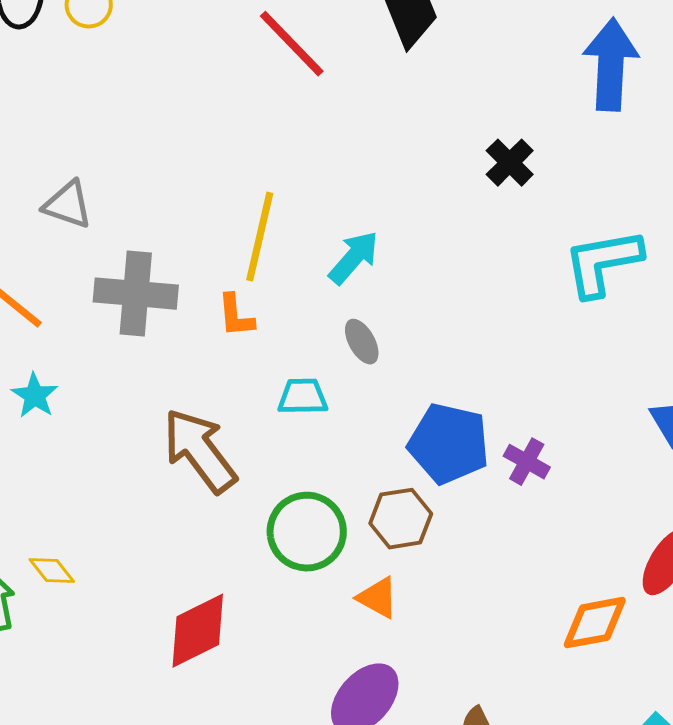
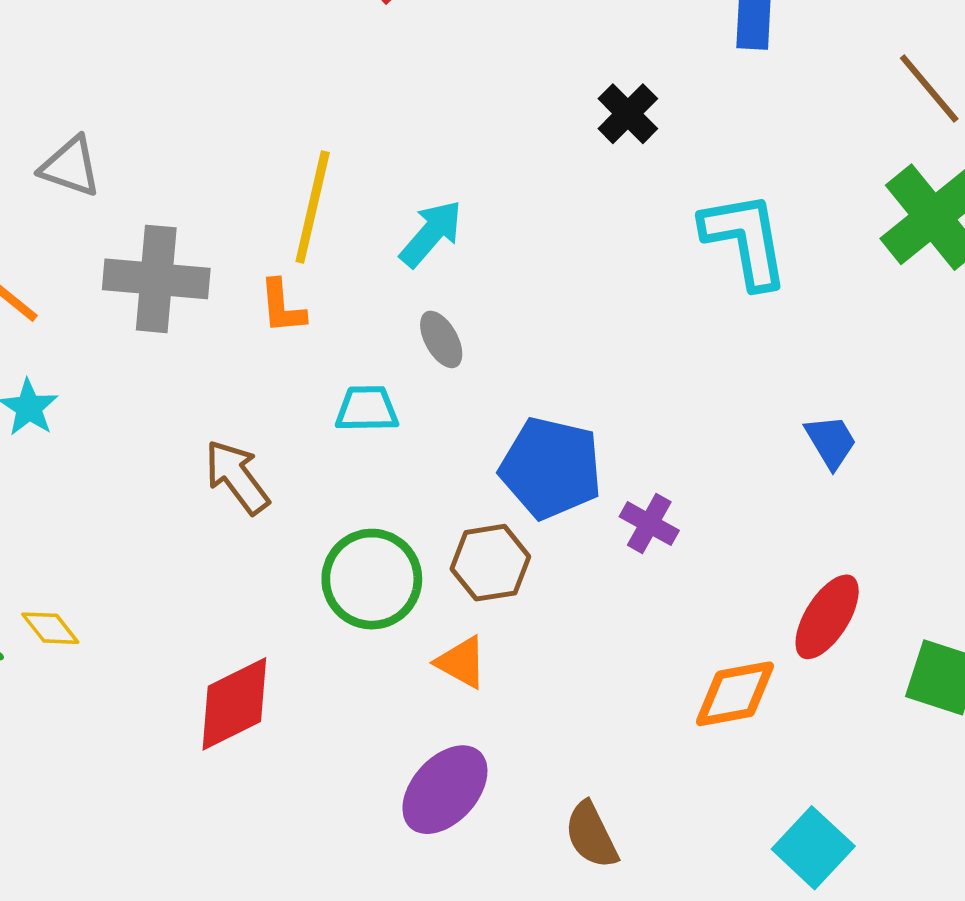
cyan L-shape: (603, 263) -> (745, 240), turned 90
brown arrow: (200, 451) -> (237, 477), size x0.7
purple cross: (527, 462) -> (649, 524), moved

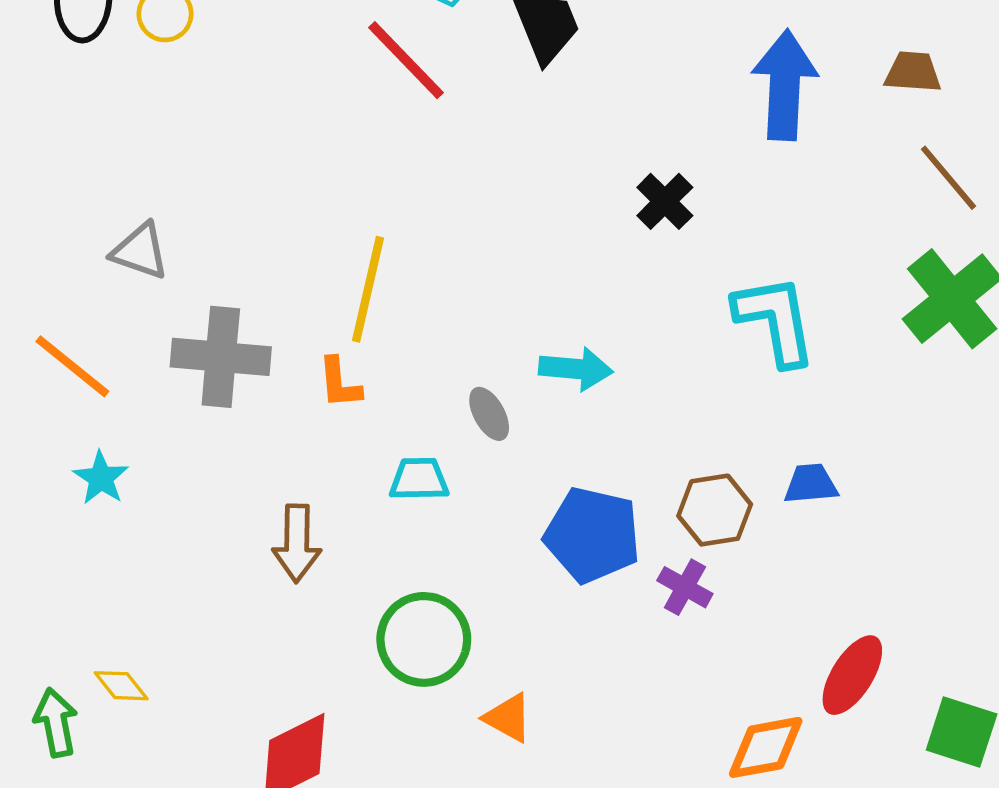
cyan arrow: (431, 234) -> (576, 369), moved, turned 54
blue trapezoid: (831, 442) -> (811, 484), moved, turned -64
brown arrow: (237, 477) -> (297, 543), turned -142
brown hexagon: (490, 563) -> (715, 510), moved

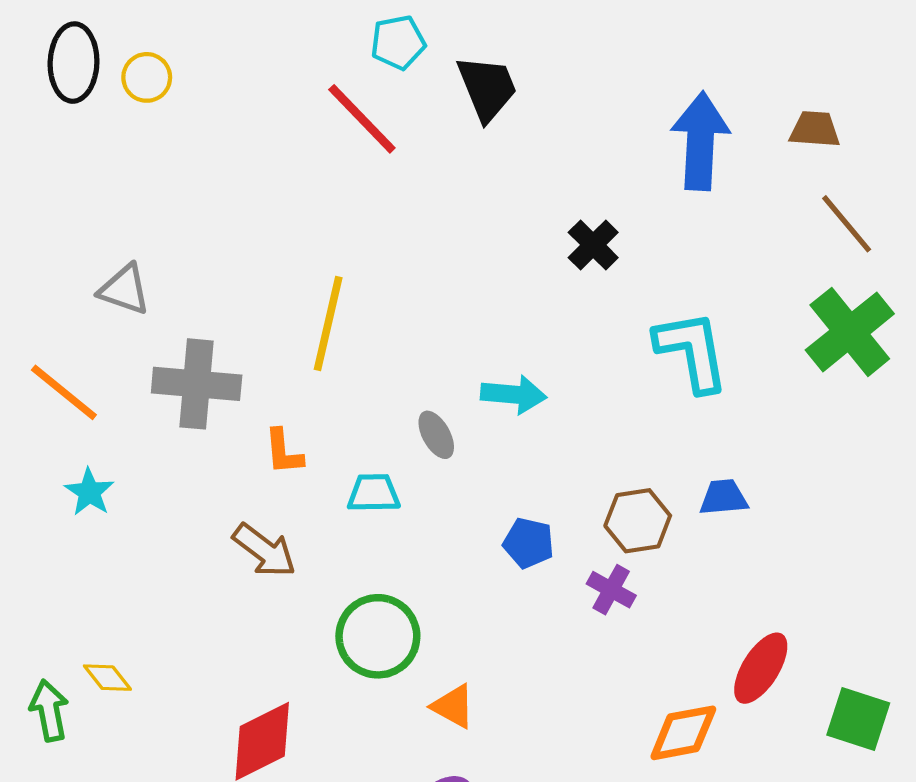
orange L-shape: (340, 383) -> (284, 452), moved
blue pentagon: (592, 535) -> (528, 543), size x0.6
brown arrow: (297, 543) -> (264, 550), turned -54

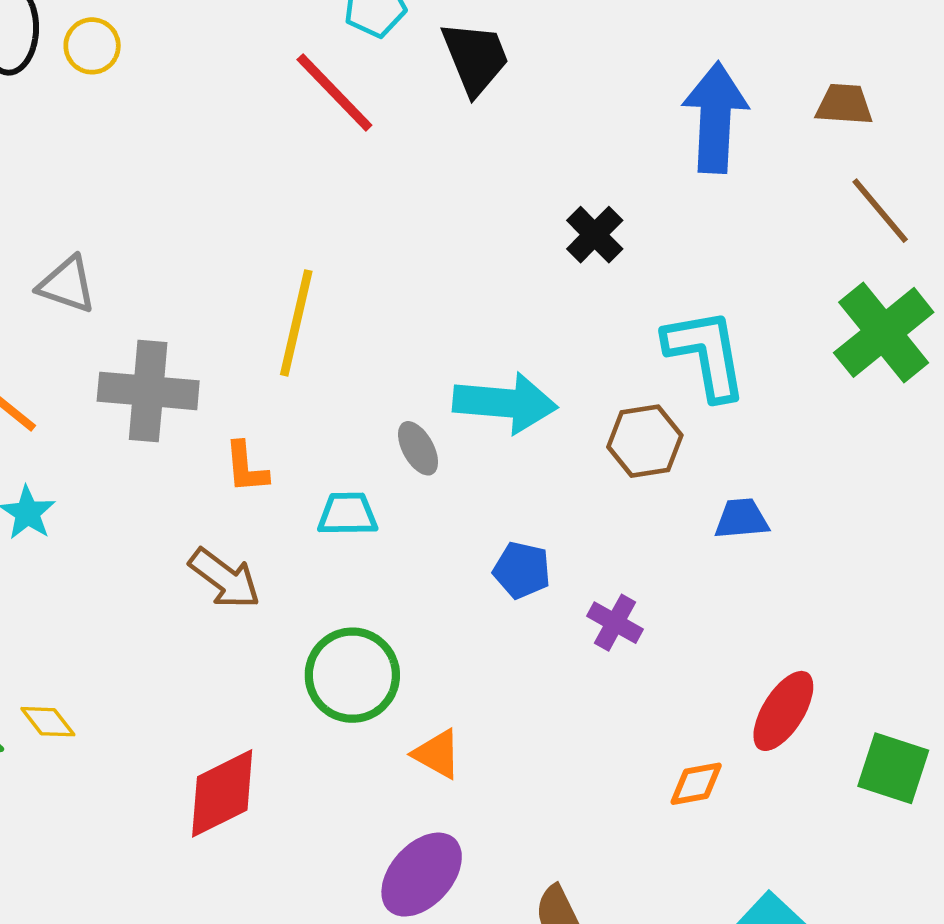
cyan arrow: (514, 395) -> (505, 403), size x1.4
brown hexagon: (638, 521) -> (645, 441), moved
orange diamond: (683, 733) -> (696, 784), size x0.7

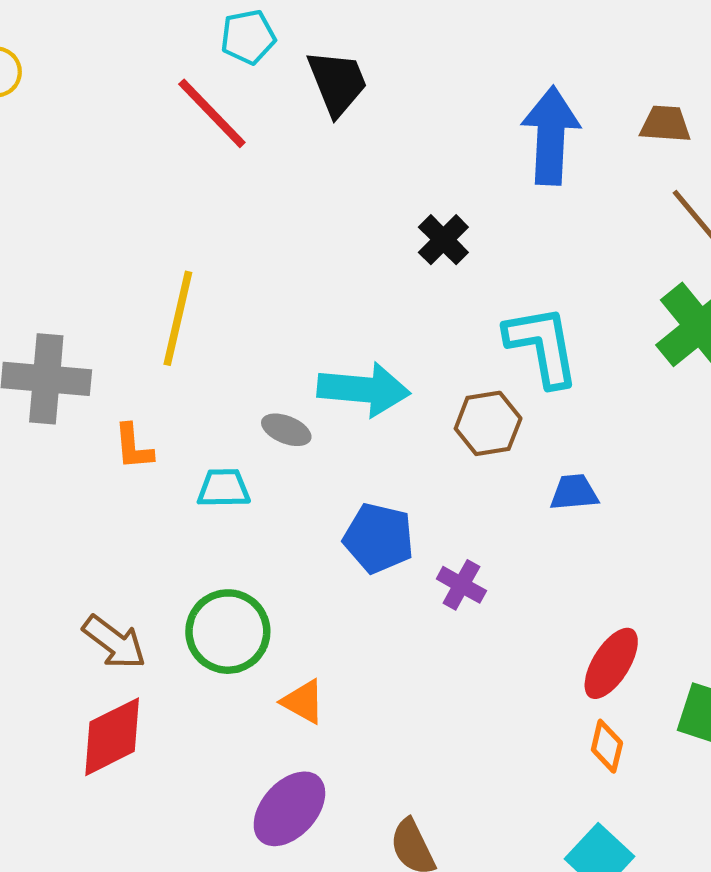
gray ellipse: (418, 448) -> (286, 430), turned -39
blue pentagon: (522, 570) -> (379, 538), size x1.4
brown arrow: (225, 578) -> (114, 642), moved
orange diamond: (696, 784) -> (607, 746), moved, turned -66

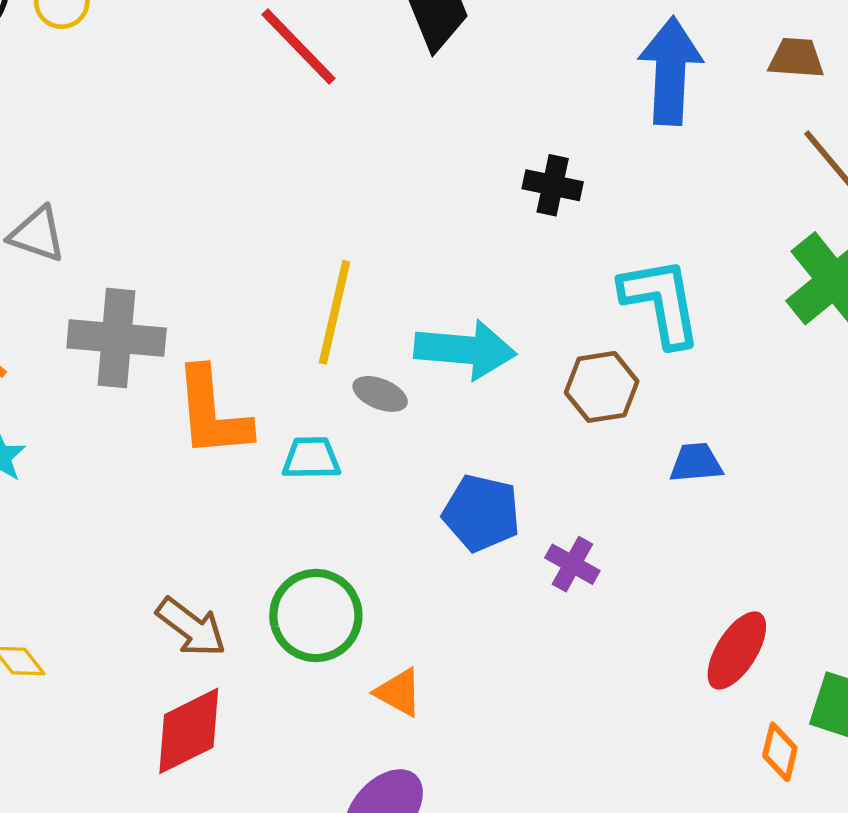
black cross: (443, 240) -> (553, 185), turned -33
yellow line: (178, 318) -> (335, 312), moved
orange L-shape: (133, 447) -> (212, 413), size x1.8
orange diamond: (607, 746) -> (780, 752), moved

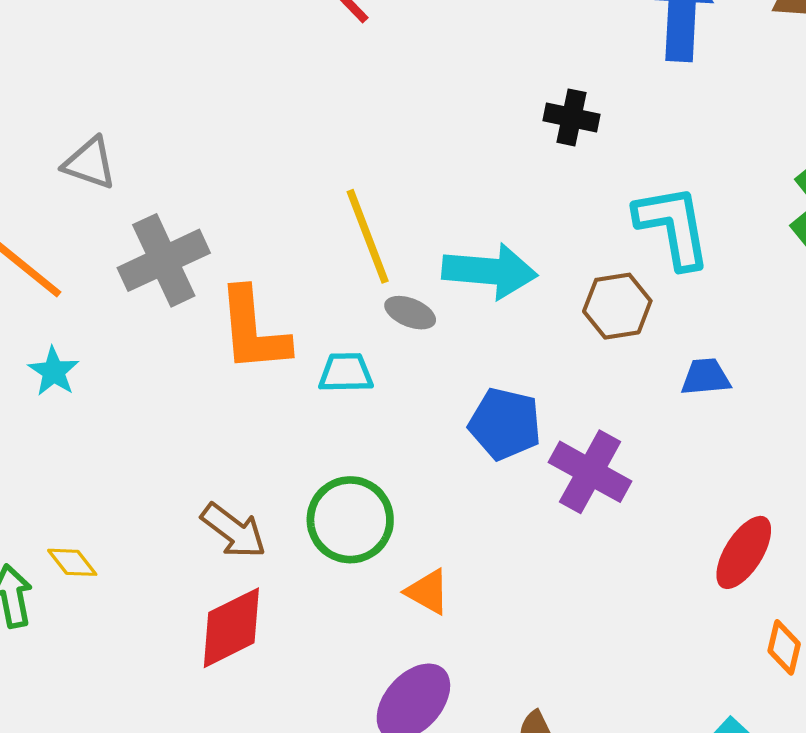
yellow line: (335, 312) -> (368, 236), turned -34
gray cross: (117, 338) -> (164, 260), turned -30
purple cross: (572, 564) -> (590, 472), size x1.6

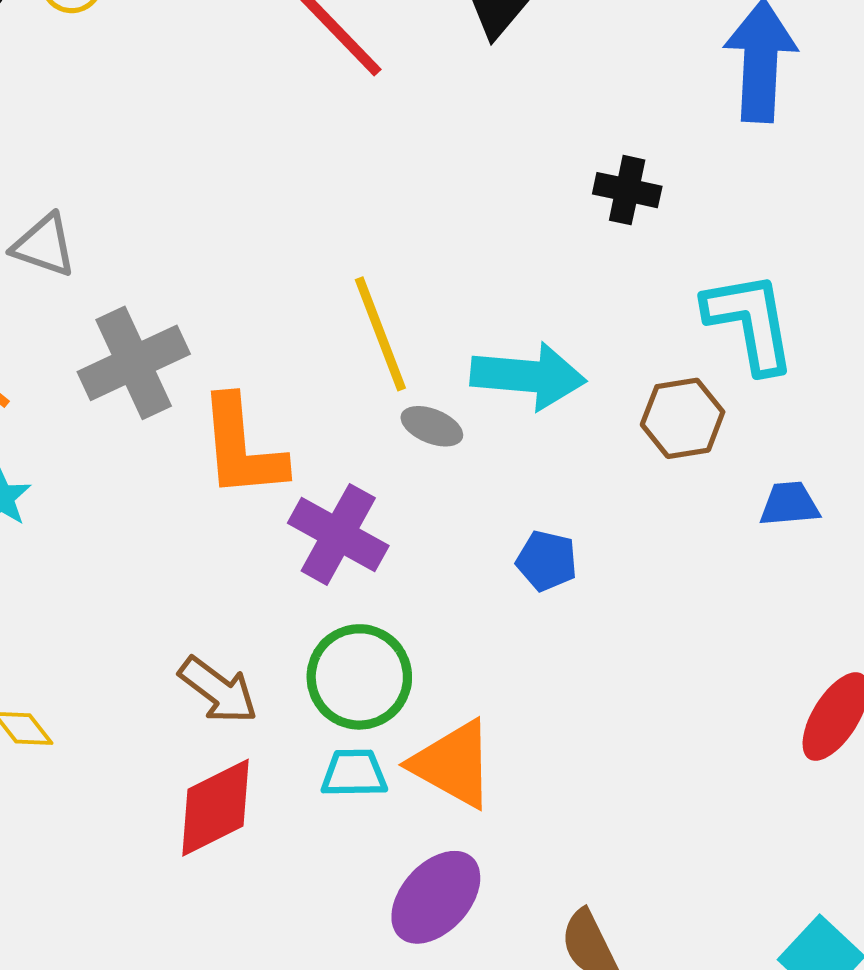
cyan trapezoid: (346, 373) -> (354, 773), moved
blue pentagon: (505, 424) -> (547, 561), size x0.7
purple cross: (590, 472) -> (338, 534), moved
orange triangle: (428, 592) -> (453, 764), size x1.6

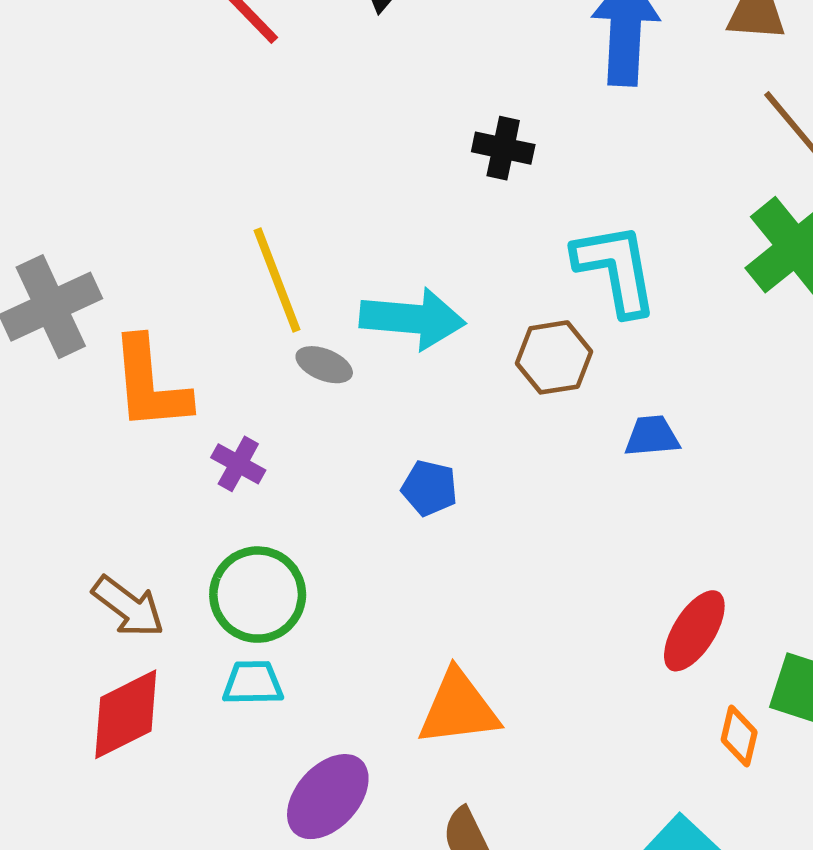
purple cross: (338, 534) -> (238, 464), size x0.6
orange triangle: (453, 764) -> (458, 708), moved, turned -36

